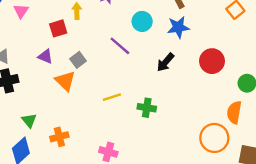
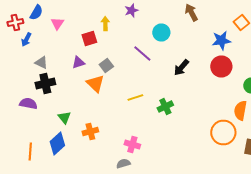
blue star: (178, 27) -> (221, 40), moved
purple triangle: (45, 56) -> (78, 62), turned -40
green cross: (147, 108) -> (165, 106), turned -35

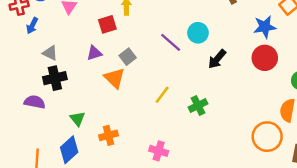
cyan circle: (161, 32) -> (198, 33), moved
yellow line: (135, 98) -> (162, 95), turned -35

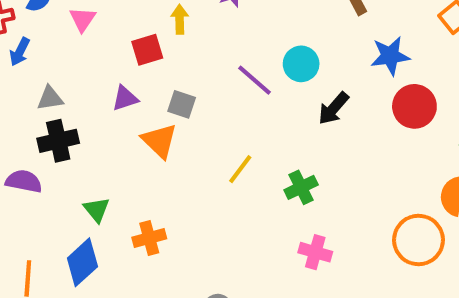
blue star: (265, 27) -> (390, 56), moved
gray triangle: (50, 53) -> (50, 98), turned -35
gray square: (128, 57) -> (182, 104), turned -35
pink cross: (159, 151) -> (315, 252), moved

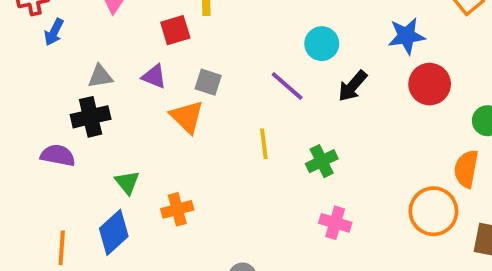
purple line: (255, 80) -> (287, 86), moved
gray triangle: (50, 98) -> (100, 76), moved
purple triangle: (125, 98) -> (154, 76), turned 40
yellow line: (240, 169) -> (264, 144), turned -44

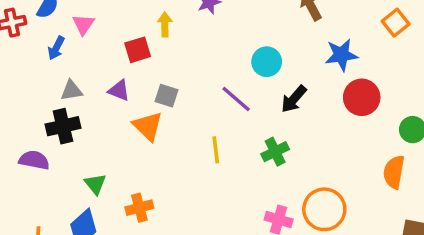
blue arrow: (54, 32) -> (56, 48), moved
green cross: (322, 161) -> (275, 152), moved
orange circle: (433, 211) -> (324, 209), moved

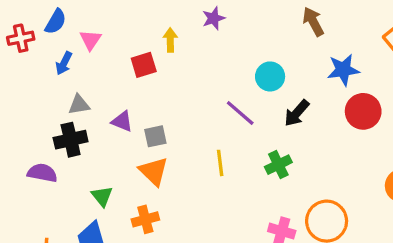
purple triangle: (119, 91) -> (122, 121), moved
gray square: (167, 96) -> (155, 136), moved, turned -30
orange triangle: (148, 126) -> (154, 171), moved

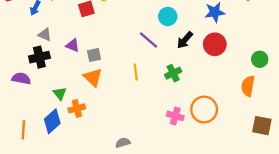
gray triangle: (79, 105) -> (45, 35), turned 32
red circle: (363, 111) -> (215, 44), moved
orange cross: (145, 219) -> (77, 108), moved

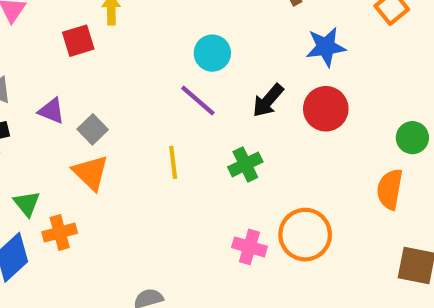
cyan circle: (168, 16) -> (212, 53), moved
gray square: (94, 55) -> (93, 129), turned -32

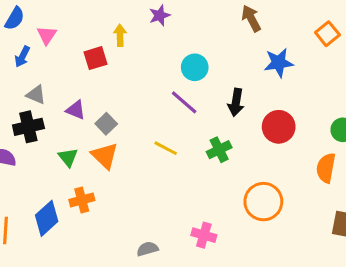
black arrow: (268, 100) -> (236, 102), turned -32
red circle: (326, 109) -> (279, 127), moved
yellow line: (173, 162) -> (166, 148), turned -55
green triangle: (27, 204) -> (68, 157), moved
pink cross: (249, 247) -> (204, 235), moved

